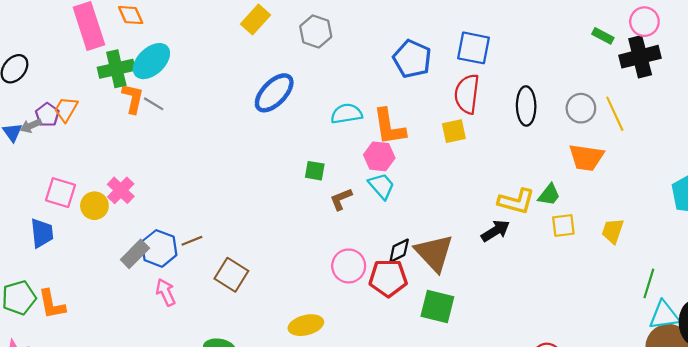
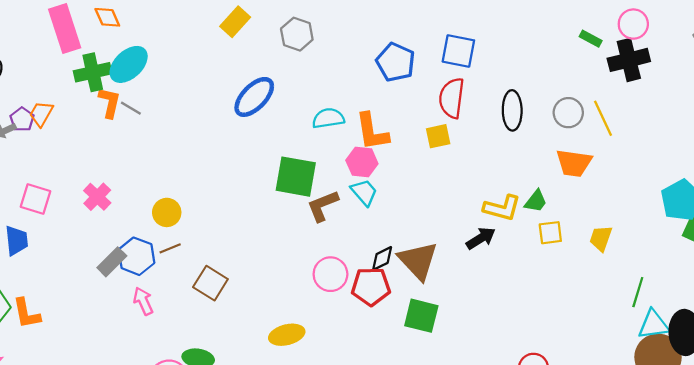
green square: (315, 171) -> (296, 177), size x2.0
brown L-shape: (341, 199) -> (323, 206), size x1.4
yellow circle: (94, 206) -> (167, 212), moved

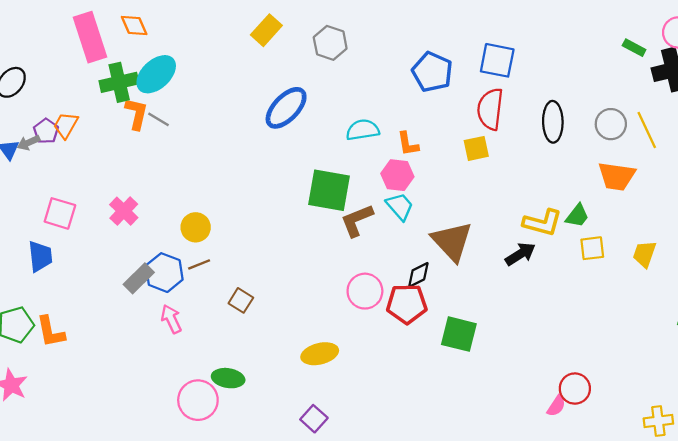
orange L-shape: (372, 132) -> (408, 144), size x0.6
brown triangle: (418, 261) -> (452, 241), moved
brown square: (210, 283) -> (241, 300), size x0.7

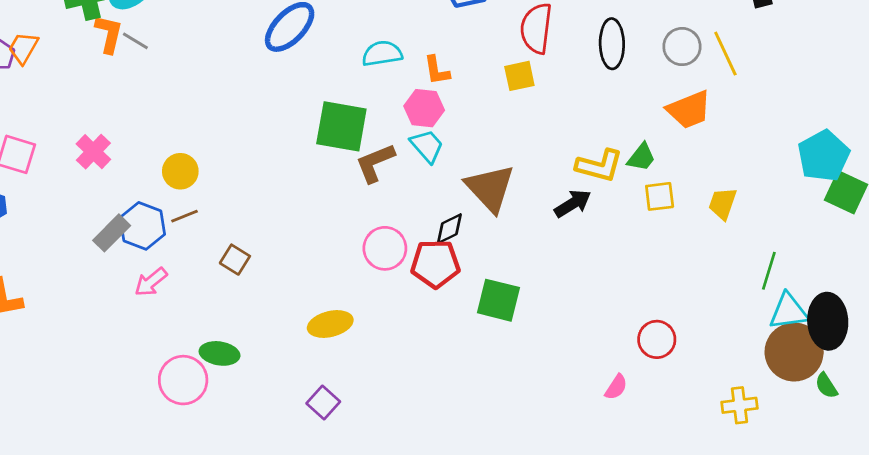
orange trapezoid: (617, 176) -> (689, 110), turned -30
pink arrow: (171, 319) -> (151, 282), turned -104
red circle: (575, 389) -> (657, 339), moved

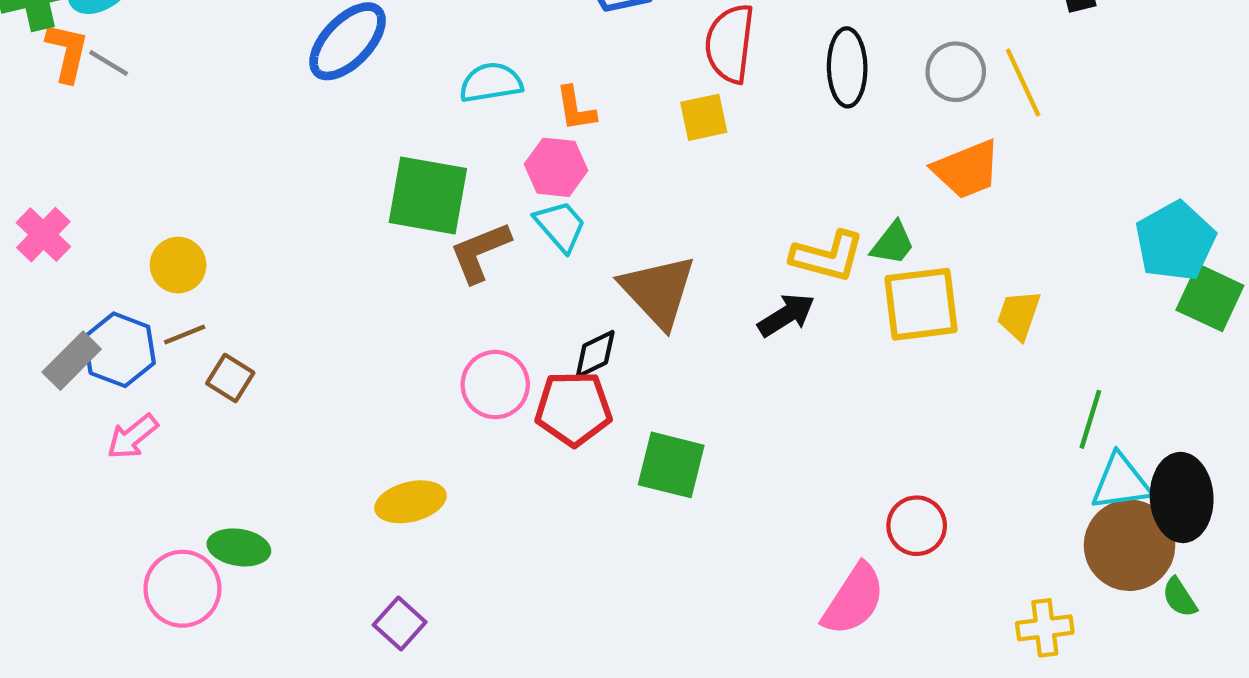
yellow square: (660, 196) -> (921, 304), size x1.6
brown square: (235, 260) -> (230, 378), moved
pink semicircle: (616, 387) -> (854, 600), size x1.8

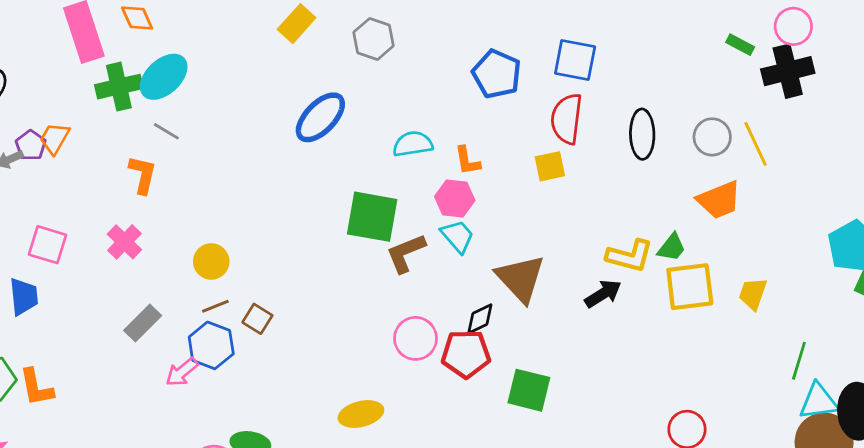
orange L-shape: (67, 52) -> (143, 175), moved
blue hexagon: (119, 350) -> (211, 345), moved
brown square: (230, 378) -> (257, 319), moved

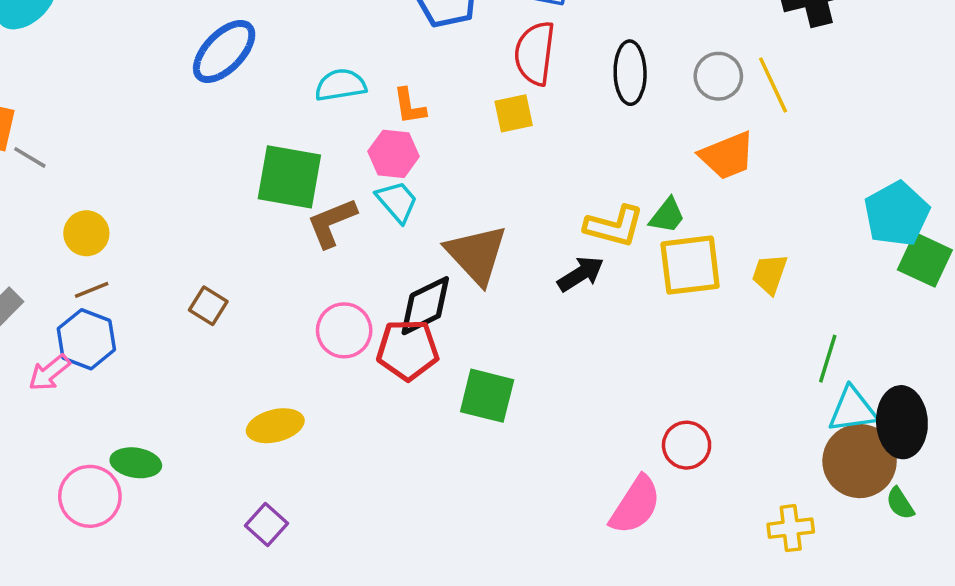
gray line: (166, 131) -> (30, 157), moved
brown square: (257, 319) -> (208, 306), moved
black diamond: (480, 319) -> (425, 306), size x1.5

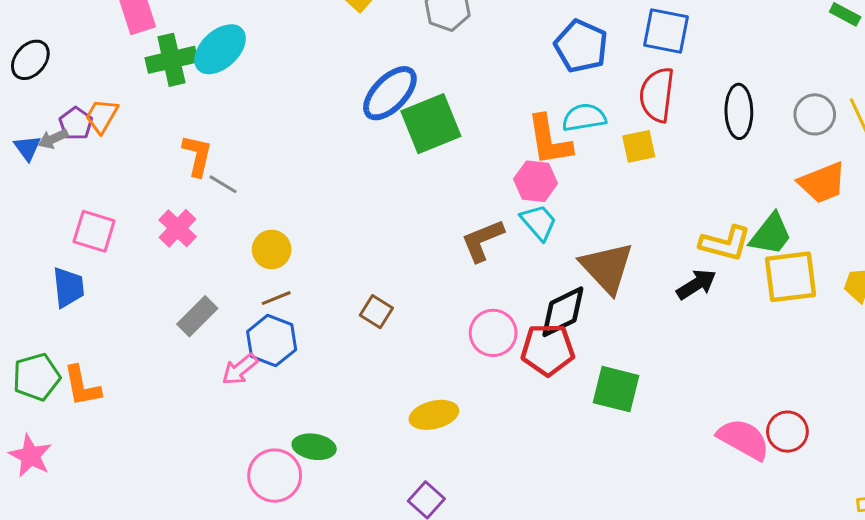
cyan semicircle: (341, 85) -> (584, 117), moved
orange L-shape: (409, 106) -> (549, 140), size x1.6
green square: (289, 177) -> (431, 124), moved, turned -32
green trapezoid: (667, 216) -> (771, 234), size x1.4
pink semicircle: (635, 505) -> (743, 439), moved, turned -94

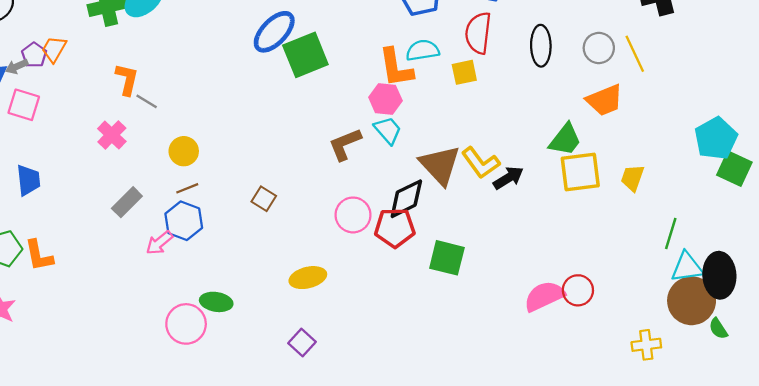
pink square: (94, 231) -> (24, 105), moved
yellow L-shape: (725, 243) -> (481, 163), moved, turned 39
pink semicircle: (743, 439) -> (544, 296), turned -54

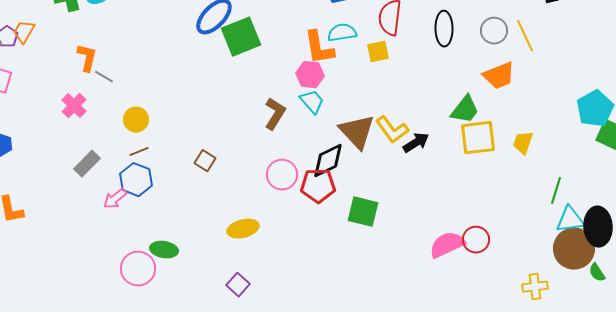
brown L-shape: (345, 144) -> (275, 114), turned 144

